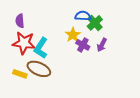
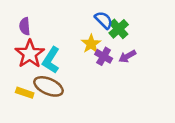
blue semicircle: (83, 16) -> (104, 20), turned 42
red star: (24, 43) -> (30, 54), turned 30
purple arrow: (102, 45) -> (127, 56), turned 32

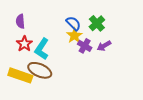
blue semicircle: (104, 20) -> (73, 23), moved
red star: (30, 54) -> (24, 44), size x0.7
yellow rectangle: (25, 93) -> (20, 75), size x1.6

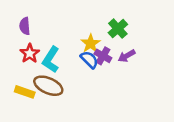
blue semicircle: (73, 23) -> (89, 60), moved
yellow rectangle: (20, 75) -> (25, 92), size x0.7

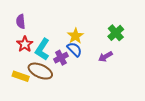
green cross: (118, 29) -> (116, 33), moved
purple cross: (103, 56) -> (61, 58), moved, turned 32
purple arrow: (127, 56) -> (105, 57), moved

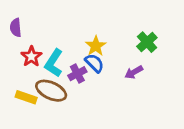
purple semicircle: (21, 21) -> (16, 28), moved

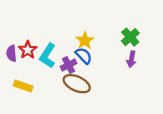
purple semicircle: (16, 28) -> (11, 53), moved
purple arrow: (134, 72) -> (131, 59), moved, turned -49
brown ellipse: (51, 91) -> (77, 84), moved

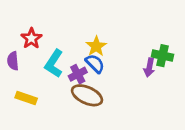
green cross: (130, 37) -> (162, 56), moved, turned -36
red star: (28, 50) -> (31, 38), moved

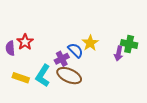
red star: (31, 38) -> (25, 42), moved
yellow star: (96, 46) -> (90, 43), moved
cyan L-shape: (54, 64) -> (43, 76), moved

